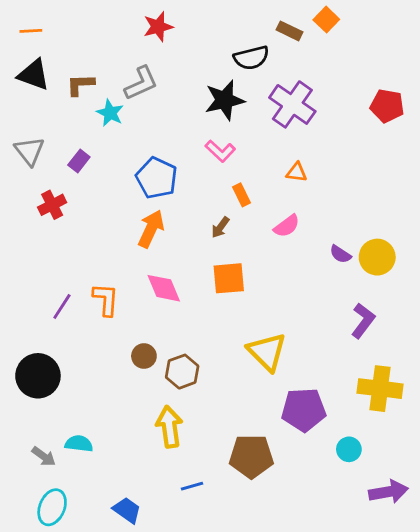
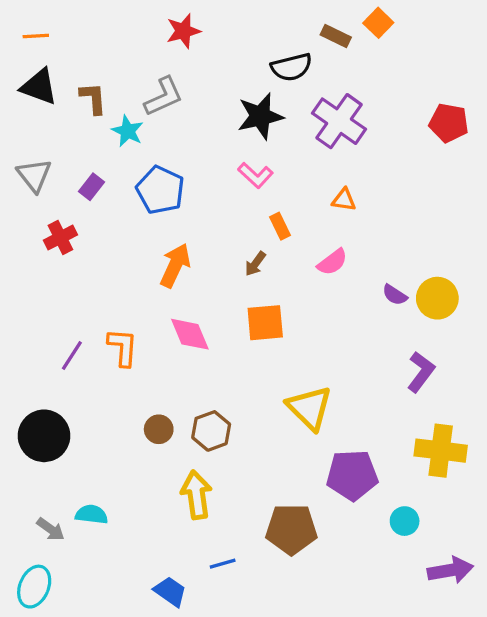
brown L-shape: (80, 85) -> (93, 98), turned 88
blue pentagon: (157, 178) -> (160, 190), moved
brown circle: (144, 356) -> (159, 429), moved
cyan ellipse: (52, 507) -> (34, 587), moved
blue trapezoid: (127, 510) -> (170, 592), moved

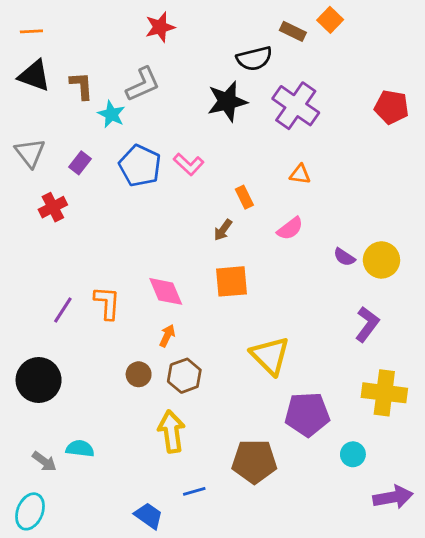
pink L-shape: (255, 175) -> (189, 164), moved
orange arrow: (175, 265) -> (167, 336), moved, size x0.6

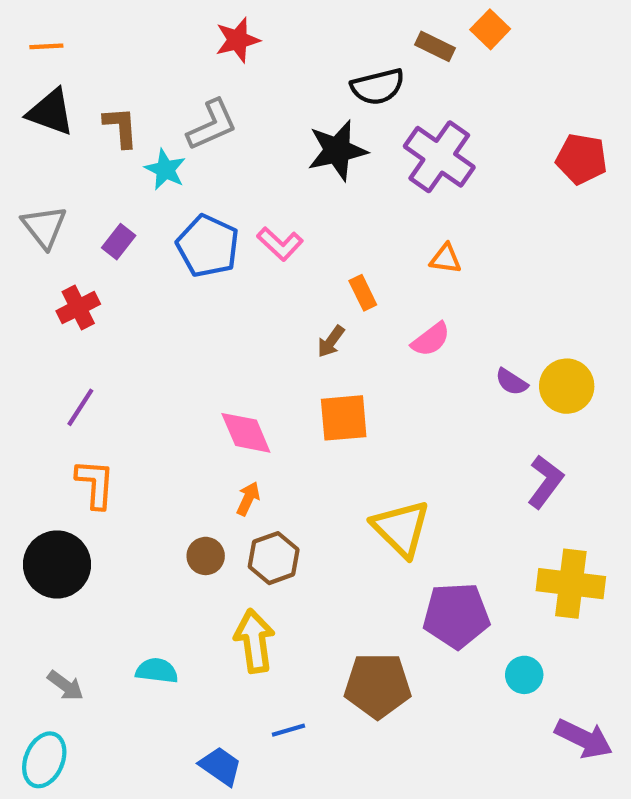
orange L-shape: (107, 303) -> (95, 484), moved
purple line: (63, 310) -> (80, 407), moved
cyan semicircle: (80, 449) -> (157, 671), moved
purple arrow: (393, 497) -> (584, 739), turned 36

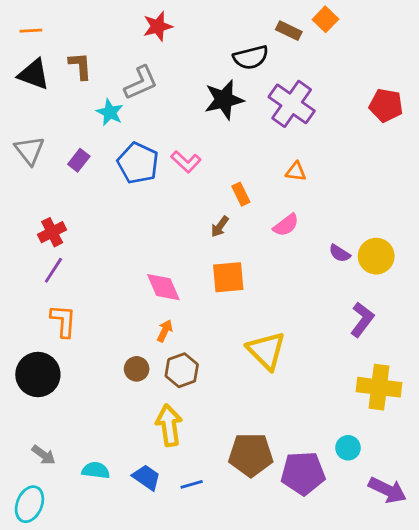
brown L-shape: (121, 127) -> (80, 66), moved
red cross: (78, 308) -> (52, 232), moved
purple pentagon: (456, 615) -> (303, 473), moved
cyan semicircle: (157, 671) -> (96, 470), moved
blue trapezoid: (221, 766) -> (146, 477), moved

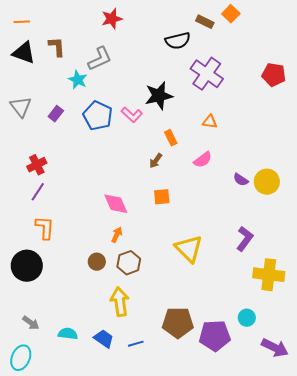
black star: (224, 100) -> (159, 96), moved
orange square: (228, 277) -> (162, 197), size x0.7
purple L-shape: (362, 320) -> (245, 239), moved

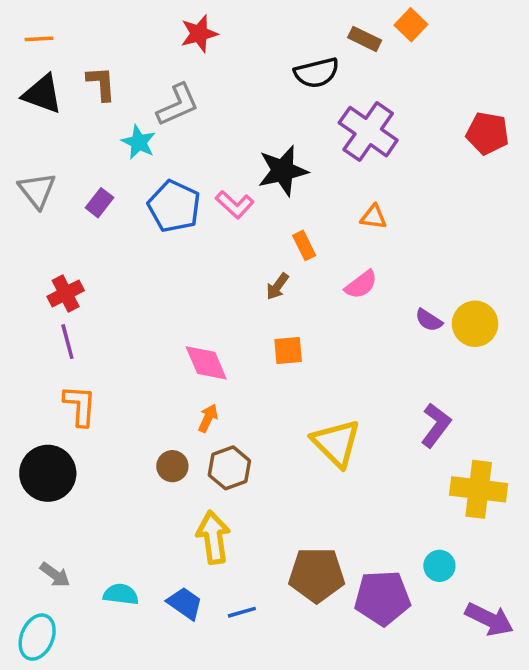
purple line: (38, 192) -> (67, 342), turned -48

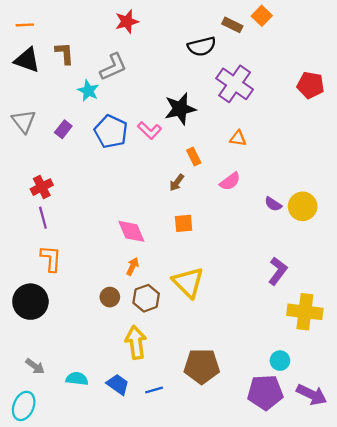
yellow triangle: (336, 443) -> (188, 282), moved
purple pentagon: (382, 598) -> (265, 392), moved

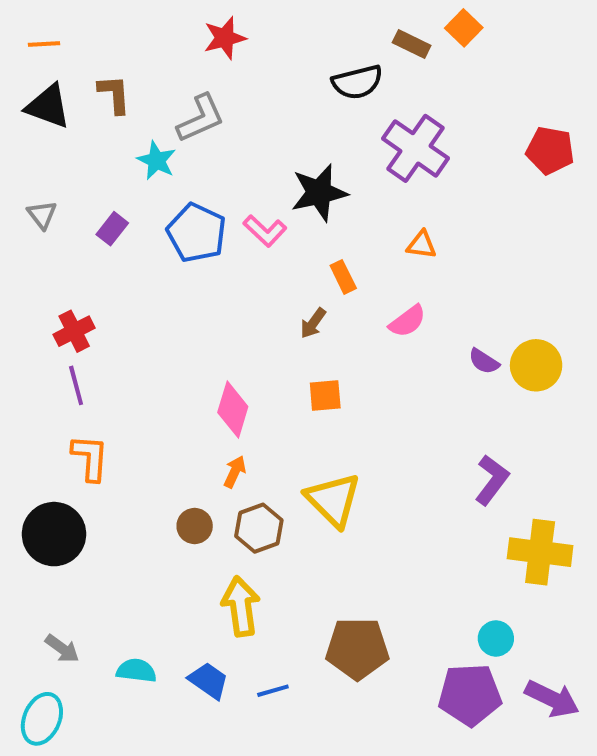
gray triangle: (24, 121) -> (42, 215), size x0.7
pink diamond: (131, 231) -> (233, 410), turned 40

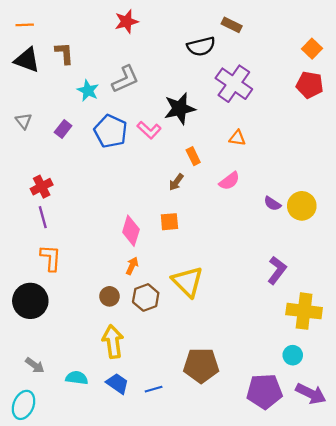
orange square: (464, 28) -> (312, 49), moved
gray L-shape: (201, 118) -> (125, 79), moved
orange square: (325, 395) -> (169, 222), moved
yellow arrow: (241, 606) -> (113, 342), moved
cyan circle: (496, 638) -> (293, 355), moved

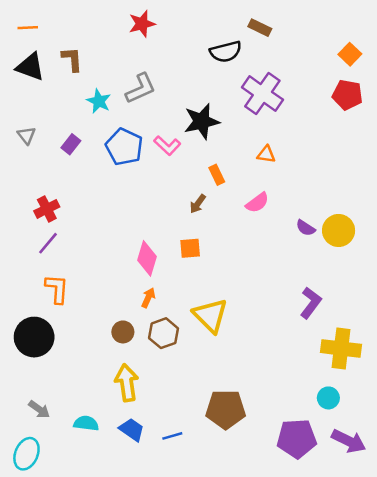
purple line: (43, 217) -> (48, 243), turned 55

